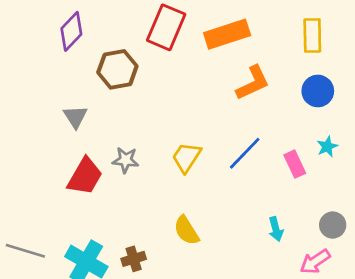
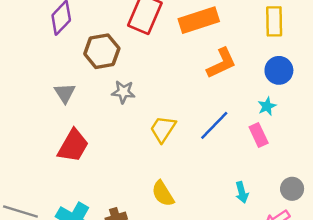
cyan star: (327, 146) -> (267, 106), moved
gray star: (126, 160) -> (123, 92), moved

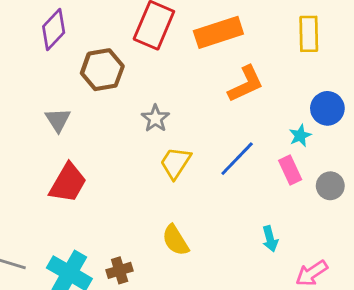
blue circle: (279, 70) -> (327, 108), moved
gray star: (123, 92) -> (155, 118), moved, turned 30
gray circle: (292, 189) -> (330, 186), moved

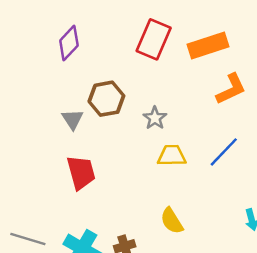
brown hexagon: (102, 70) -> (106, 99), moved
yellow trapezoid: (175, 163) -> (172, 156), turned 56
red trapezoid: (68, 183) -> (81, 172), turned -45

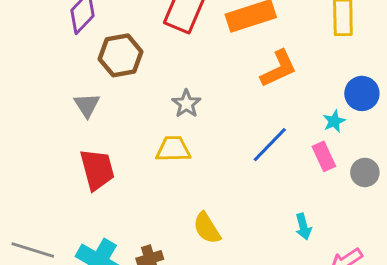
brown hexagon: (106, 99) -> (121, 55), moved
yellow trapezoid: (172, 156) -> (173, 149), moved

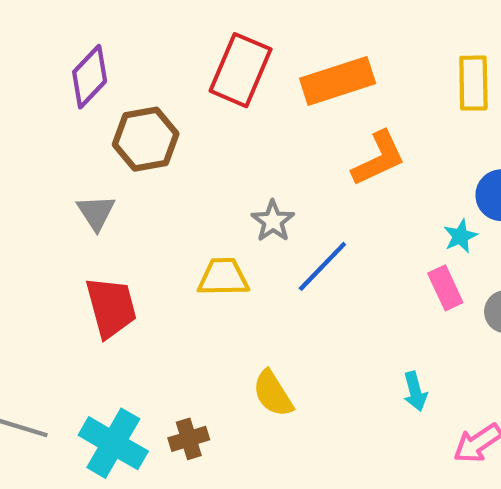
gray star: (186, 104) -> (273, 221), moved
blue line: (270, 145) -> (322, 266), moved

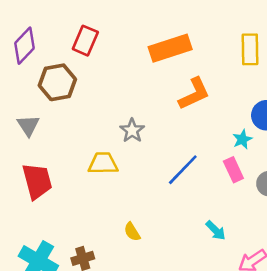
red rectangle: (241, 70) -> (85, 41), moved, size x0.7
blue line: (322, 266) -> (183, 170), moved
cyan arrow: (415, 391) -> (216, 231), turned -30
yellow semicircle: (273, 394) -> (132, 232), size x0.7

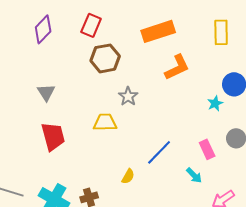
brown hexagon: (57, 82) -> (105, 58), moved
blue line: (183, 170) -> (159, 152), moved
pink rectangle: (233, 170) -> (207, 149), moved
yellow semicircle: (132, 232) -> (128, 176), turned -119

